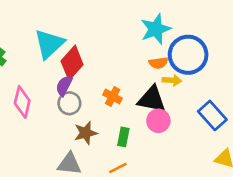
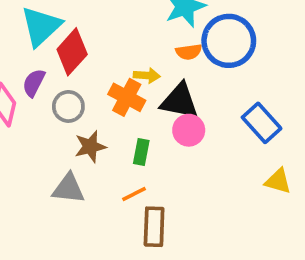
yellow arrow: (172, 80) -> (147, 75), moved
purple semicircle: (64, 86) -> (34, 83), moved
orange cross: (113, 97) -> (127, 97), size x1.4

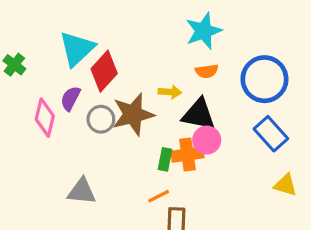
blue circle: (229, 41) -> (264, 79), moved
orange cross: (127, 97) -> (188, 154), moved, turned -36
brown star: (90, 147) -> (133, 114), moved, size x1.5
gray triangle: (68, 188) -> (82, 191), moved

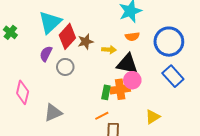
brown star: (133, 114) -> (86, 42), moved, size x0.6
pink diamond: (45, 118) -> (23, 92), moved
yellow triangle: (285, 185) -> (153, 117), moved, turned -49
gray triangle: (82, 191) -> (53, 113), turned -30

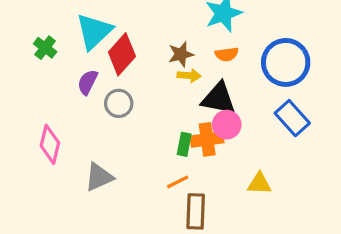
green cross: (10, 32) -> (45, 48), moved
brown star: (86, 42) -> (181, 54), moved
yellow triangle: (153, 117) -> (259, 184), turned 35

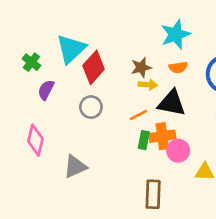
purple semicircle: (88, 82) -> (46, 90), moved
pink circle: (227, 125) -> (178, 151), moved
orange line: (178, 182) -> (139, 115), moved

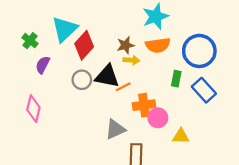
orange semicircle: (178, 67) -> (158, 45), size x1.5
black triangle: (172, 103) -> (107, 76), moved
green rectangle: (144, 140) -> (176, 79), moved
gray triangle: (75, 167) -> (115, 129), moved

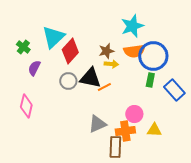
blue circle: (199, 51) -> (153, 56), moved
orange cross: (144, 105) -> (125, 131), moved

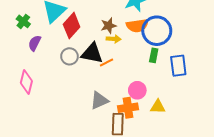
blue rectangle: (174, 90) -> (178, 66), turned 35

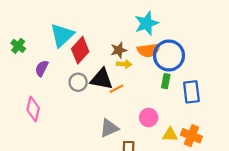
green cross: (23, 21) -> (18, 46), moved
orange cross: (128, 108) -> (191, 136), moved, turned 30

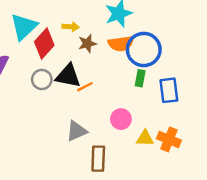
yellow arrow: (124, 64) -> (71, 27), moved

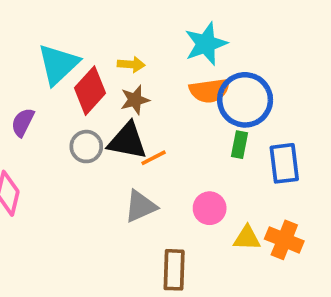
brown star: (87, 44) -> (135, 100), moved
gray triangle: (77, 131) -> (140, 206), moved

